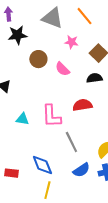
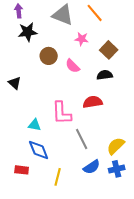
cyan triangle: (22, 119) -> (35, 125), moved
blue diamond: (42, 165) -> (39, 150), moved
yellow line: (47, 190) -> (58, 177), moved

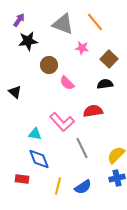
purple arrow: (19, 11) -> (19, 20), turned 40
pink semicircle: (73, 66) -> (67, 83), moved
pink L-shape: (62, 113) -> (62, 122), turned -40
blue semicircle: (92, 167) -> (83, 187), moved

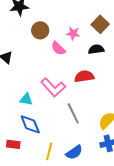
pink star: (82, 48) -> (73, 33), moved

